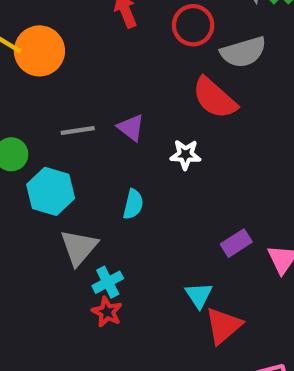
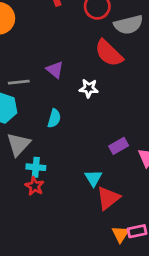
gray line: (78, 131) -> (19, 82), moved
cyan cross: (108, 282) -> (36, 167), turned 30

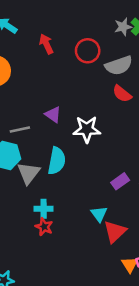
red semicircle: (109, 53) -> (122, 94), moved, size x0.7
white star: (89, 88) -> (87, 129), size x1.5
cyan semicircle: (54, 118) -> (57, 161), size x1.5
gray triangle: (18, 144) -> (29, 173), moved

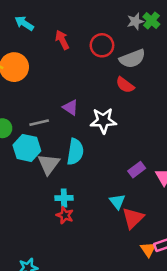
red semicircle: (122, 94) -> (125, 85), moved

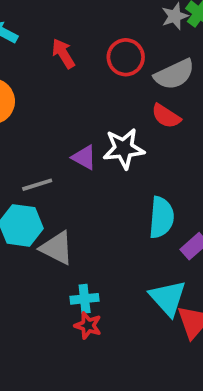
white star: (103, 121) -> (124, 149), moved
cyan semicircle: (75, 152) -> (161, 217), moved
gray triangle: (49, 164) -> (57, 248), turned -35
cyan triangle: (117, 201) -> (168, 298), size x1.5

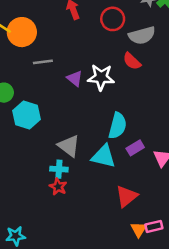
gray line: (37, 185) -> (43, 62), moved
gray triangle: (57, 248) -> (69, 146), moved
cyan triangle: (168, 298) -> (103, 156), moved, turned -44

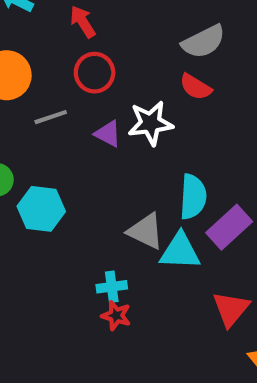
red circle: (113, 19) -> (95, 73), moved
gray triangle: (69, 146) -> (146, 231), moved
purple rectangle: (135, 148) -> (229, 227), size x1.5

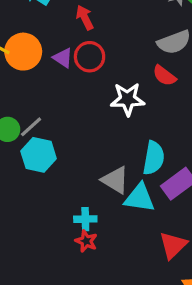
gray line: (51, 117) -> (31, 127), moved, turned -30
purple triangle: (108, 134) -> (63, 58), moved

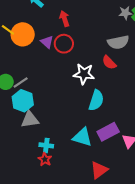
cyan semicircle: (154, 158) -> (96, 100), moved
gray triangle: (115, 180) -> (30, 120), moved, turned -48

